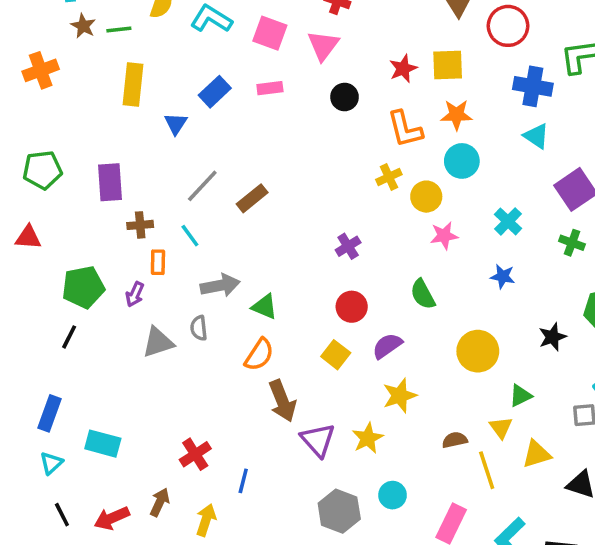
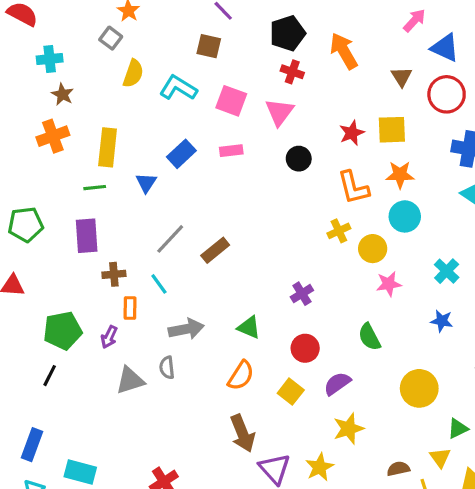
green line: (119, 29) -> (95, 188), moved
orange cross: (41, 70) -> (53, 136), moved
green triangle: (265, 307) -> (249, 327), moved
orange semicircle: (259, 355) -> (241, 376), moved

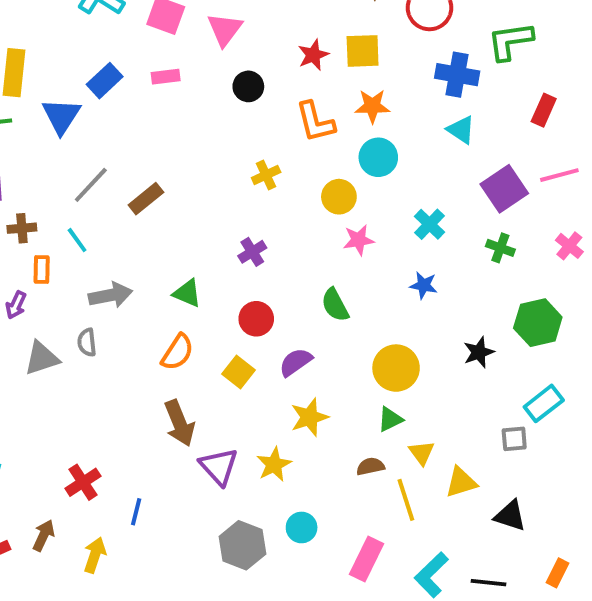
blue triangle: (146, 183) -> (61, 116), size x1.5
yellow cross: (339, 231) -> (266, 175), moved
green triangle: (458, 429) -> (390, 419), moved

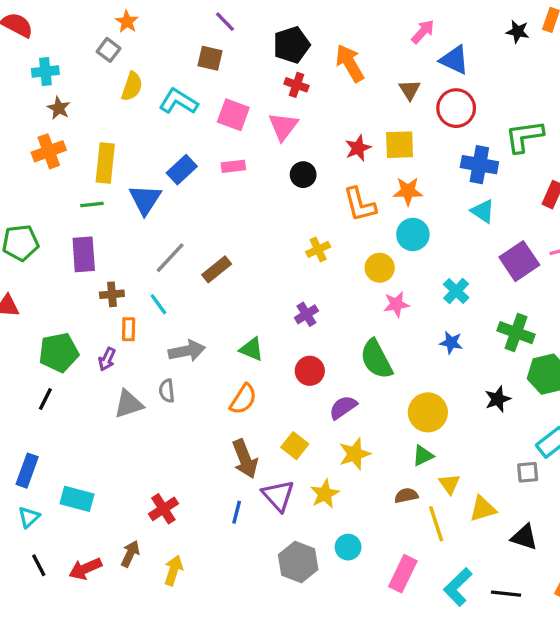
green cross: (500, 248) -> (516, 333), moved, size x1.5
green semicircle: (335, 305) -> (376, 359), size x1.4
yellow square: (239, 372) -> (295, 446), moved
blue line: (136, 512) -> (237, 512), moved

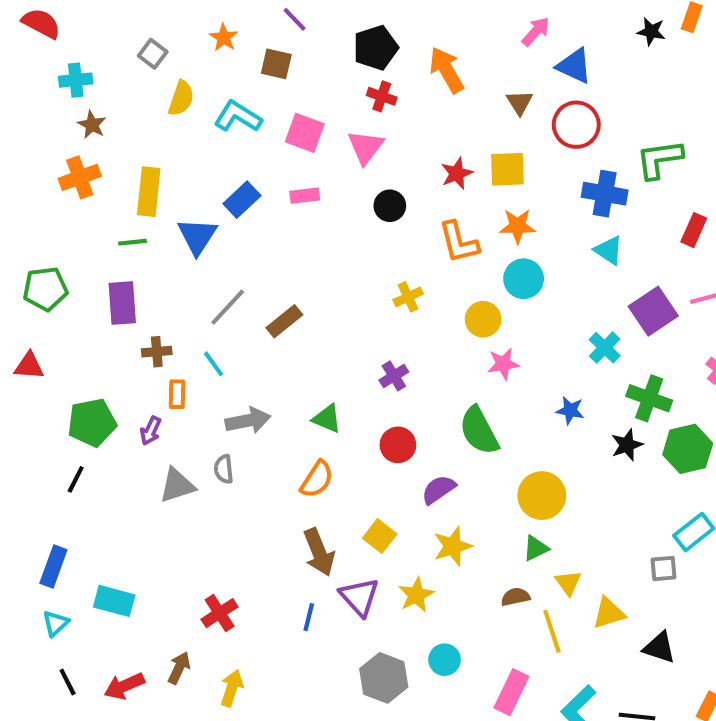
orange star: (127, 22) -> (224, 38), moved
cyan cross: (456, 291) -> (605, 348), moved
black star: (498, 399) -> (627, 445), moved

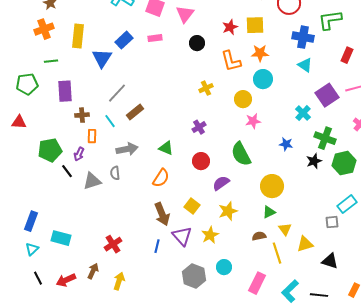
green line: (132, 242) -> (51, 61), moved
brown rectangle: (284, 321) -> (135, 112), moved
black line: (76, 479) -> (67, 171), moved, turned -64

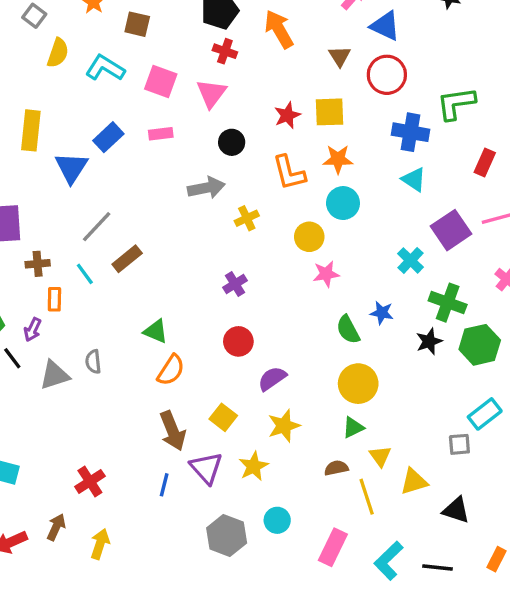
green triangle: (166, 148) -> (156, 331), moved
gray arrow: (127, 149) -> (206, 188), moved
green semicircle: (241, 154) -> (348, 330), moved, size x0.7

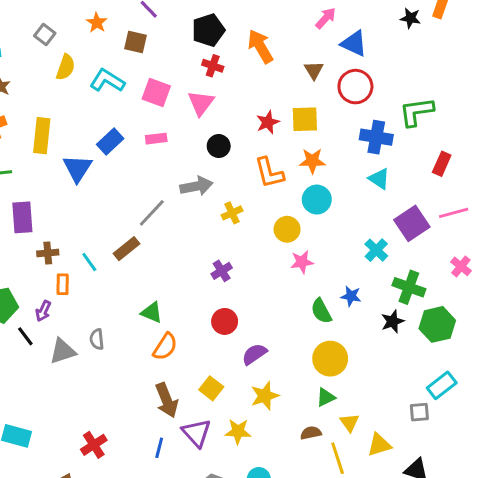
gray line: (97, 227) -> (152, 213), moved
yellow star: (254, 466) -> (238, 431), turned 30

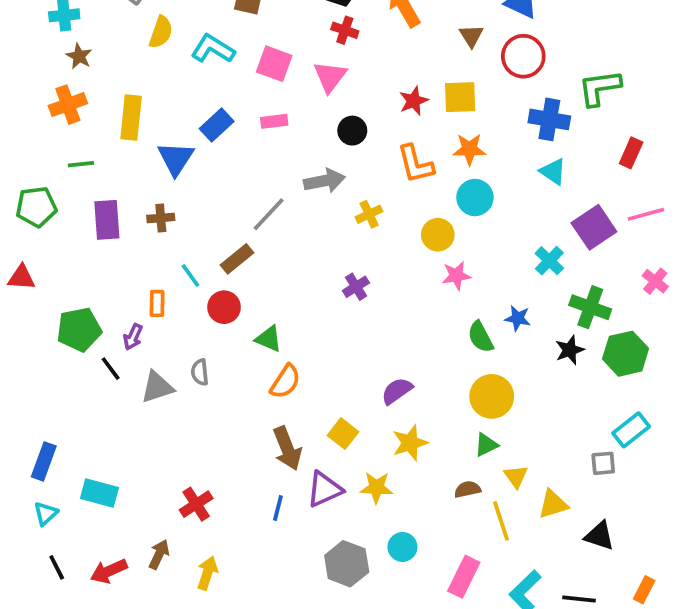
brown cross: (48, 253) -> (161, 218), moved
red circle: (225, 321) -> (224, 307), moved
purple triangle: (196, 433) -> (324, 489), turned 48

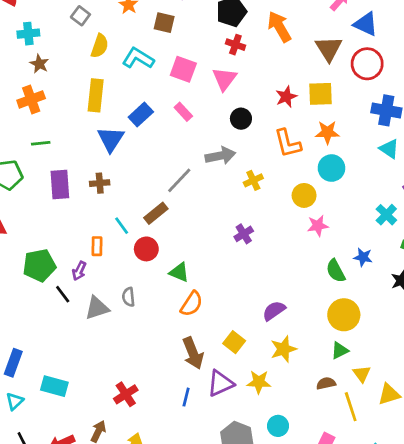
brown triangle: (471, 36) -> (329, 49), size x1.5
yellow rectangle: (131, 118) -> (96, 95), moved
pink rectangle: (274, 121) -> (183, 112), turned 54

